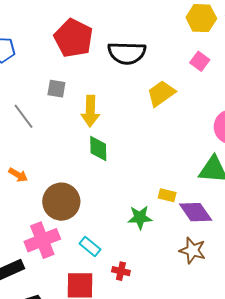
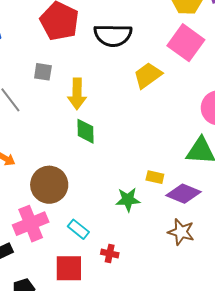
pink square: (200, 61) -> (186, 43), size x1.8
purple diamond: (196, 212) -> (184, 194), turned -32

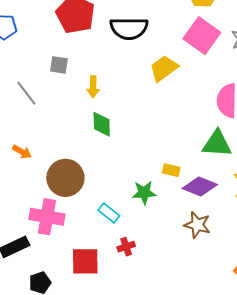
yellow arrow: (77, 94) -> (93, 87), size x0.7
pink cross: (31, 224) -> (47, 217), turned 32
cyan rectangle: (78, 229) -> (109, 213), moved
red cross: (110, 254) -> (126, 247), turned -30

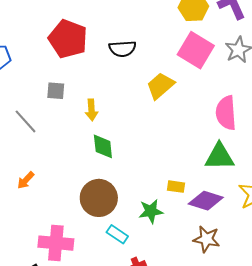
black semicircle: (129, 28) -> (122, 49), size x0.7
orange arrow: (22, 152) -> (26, 180), turned 108
brown circle: (65, 178) -> (99, 198), moved

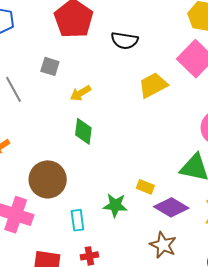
yellow arrow: (92, 110) -> (80, 93), turned 50
brown circle: (99, 198) -> (48, 179), moved
cyan rectangle: (117, 234) -> (77, 220), turned 35

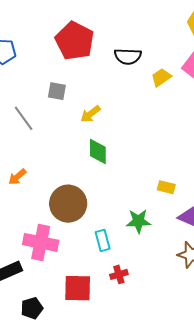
yellow trapezoid: (153, 85) -> (161, 77), moved, size x0.7
yellow rectangle: (145, 187) -> (166, 187), moved

